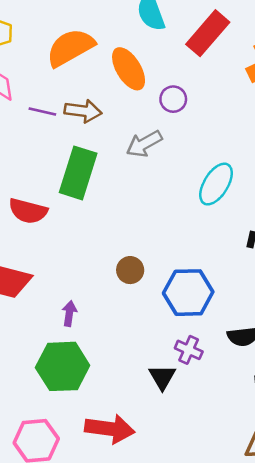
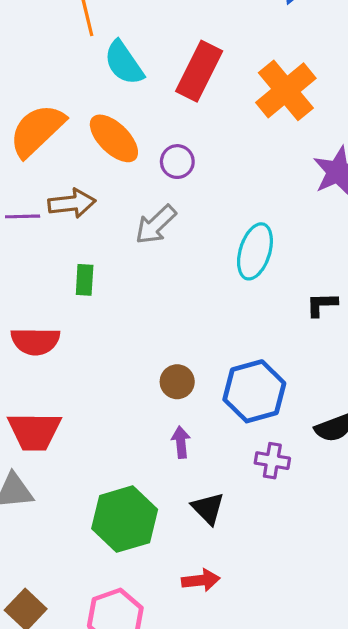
green rectangle: (78, 173) -> (85, 280), size x0.5
purple arrow: (69, 314) -> (181, 442), moved
black triangle: (162, 377) -> (208, 508), moved
red arrow: (110, 429) -> (201, 580), size x0.6

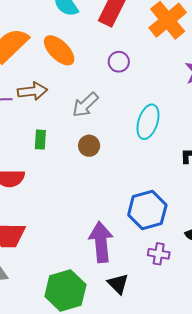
purple circle: (177, 162) -> (119, 62), moved
brown circle: (177, 382) -> (89, 146), moved
purple arrow: (181, 442) -> (101, 242), size x2.0

